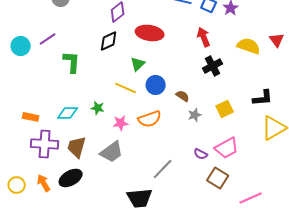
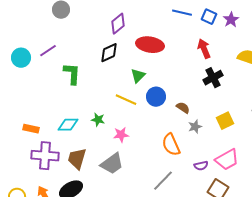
orange semicircle: (150, 119) -> (171, 145), moved, turned 85
purple semicircle: (201, 154) -> (201, 166), turned -40

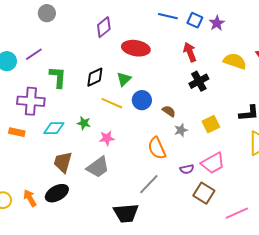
black diamond: (109, 53) -> (95, 77), moved
purple cross: (45, 156) -> (31, 101), moved

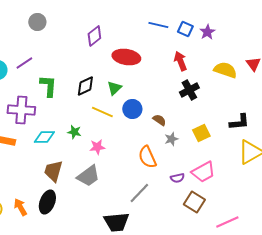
black ellipse: (57, 193) -> (47, 202), turned -40

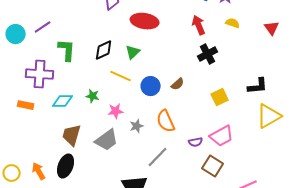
yellow semicircle: (225, 70) -> (233, 23), moved, size x0.6
blue circle: (132, 109) -> (151, 86), moved
brown semicircle: (159, 120) -> (178, 84), turned 104
gray star: (171, 139) -> (137, 126), moved

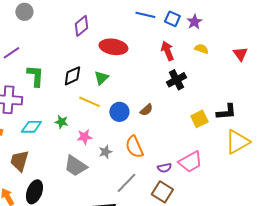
yellow square: (220, 97) -> (199, 119), moved
brown trapezoid: (72, 135) -> (19, 161), moved
gray trapezoid: (107, 140) -> (75, 166), turned 70
brown square: (213, 166) -> (162, 192), moved

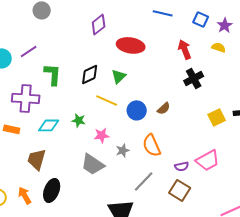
blue square: (172, 19) -> (201, 19), moved
purple star: (194, 22) -> (225, 25), moved

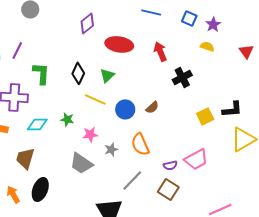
red arrow: (185, 49) -> (160, 51), moved
purple line: (29, 51) -> (17, 50), turned -30
black diamond: (90, 74) -> (78, 73), turned -40

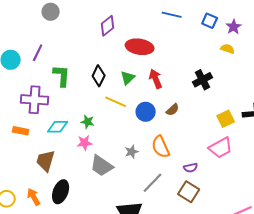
red arrow: (160, 51) -> (156, 79), moved
pink star: (90, 134) -> (85, 143), moved
pink trapezoid: (196, 159) -> (221, 148), moved

